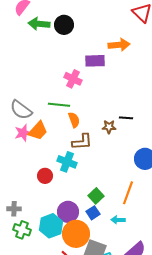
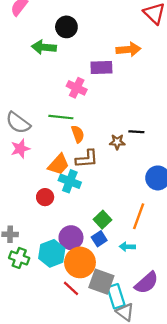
green arrow: (39, 24) -> (44, 47), moved
orange trapezoid: (38, 131) -> (59, 164), moved

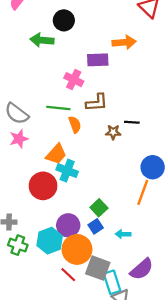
brown L-shape: (87, 159) -> (97, 103), moved
red circle: (45, 197) -> (43, 186), size x1.6
orange line: (139, 216) -> (143, 192), moved

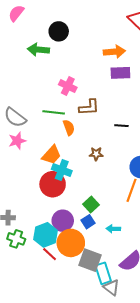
purple rectangle: (98, 60) -> (120, 73), moved
brown star: (113, 132) -> (96, 154), moved
red circle: (43, 186) -> (53, 184), moved
red line: (68, 275) -> (50, 254), moved

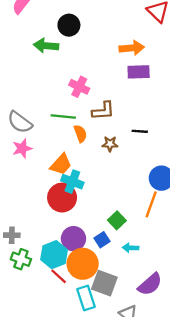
brown star: (96, 154) -> (110, 144), moved
green square: (91, 204) -> (117, 220), moved
cyan rectangle: (103, 273) -> (86, 298), moved

